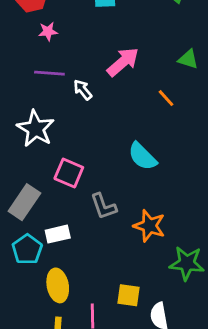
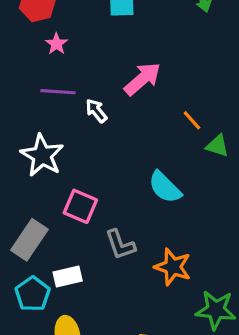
pink star: (48, 31) -> (56, 44), turned -30
green triangle: (188, 59) -> (217, 146), moved

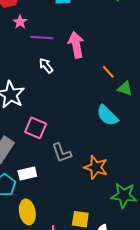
pink arrow: (143, 79) -> (76, 45), turned -60
purple line: (58, 92) -> (42, 38), moved
cyan semicircle: (165, 187) -> (107, 115), moved

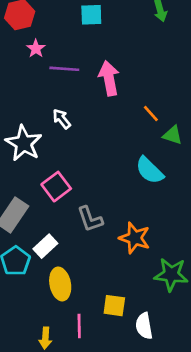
white arrow: (46, 66) -> (62, 119), moved
pink square: (36, 128) -> (56, 187), turned 30
white rectangle: (27, 174) -> (45, 246), turned -30
yellow ellipse: (27, 212) -> (60, 284), moved

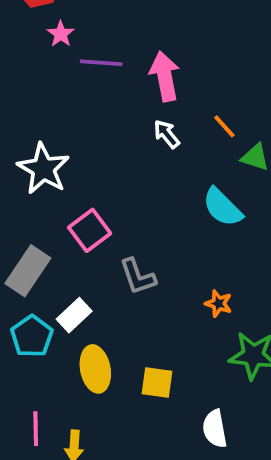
white arrow: (62, 119) -> (167, 134), moved
orange star: (135, 238) -> (219, 304), moved, size x0.6
yellow square: (114, 306) -> (157, 382), moved
pink line: (79, 326) -> (36, 429), moved

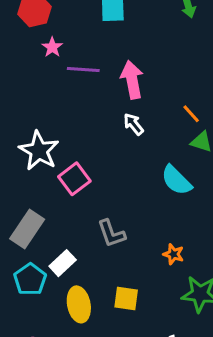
orange line: (224, 126) -> (191, 114), moved
pink square: (90, 230) -> (74, 179), moved
yellow square: (157, 382) -> (126, 299), moved

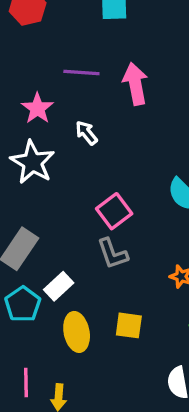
pink star: (52, 47) -> (37, 108), moved, size x1.4
white arrow: (134, 124) -> (86, 133), moved
pink square: (74, 179) -> (114, 211), moved

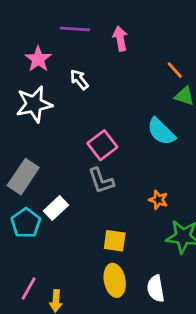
pink arrow: (135, 84) -> (120, 39), size x0.7
white star: (33, 162) -> (34, 104), turned 30
yellow ellipse: (77, 332) -> (115, 280), moved
pink line: (26, 383) -> (29, 289), turned 30

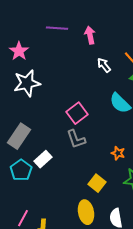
pink star: (38, 59) -> (19, 51), moved
white arrow: (79, 80) -> (104, 65), moved
yellow square: (115, 241) -> (97, 183), moved, turned 30

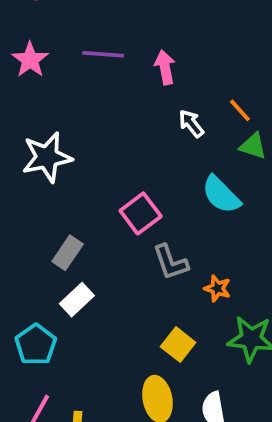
pink star: (19, 51) -> (30, 60), moved
gray rectangle: (19, 136) -> (68, 253), moved, size x0.7
gray L-shape: (76, 139) -> (171, 262), moved
cyan pentagon: (21, 170) -> (36, 345), moved

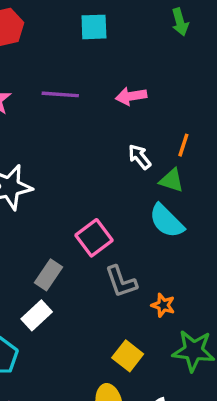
pink arrow: (165, 67) -> (131, 96), moved, turned -88
orange line: (240, 110) -> (183, 145), turned 60
green triangle: (253, 146) -> (172, 180), moved
gray rectangle: (68, 253) -> (48, 275), moved

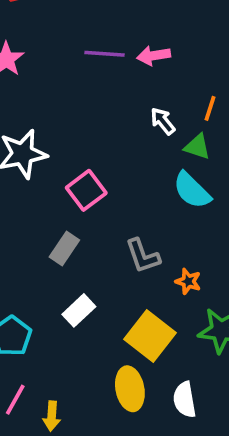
purple line: (60, 94) -> (104, 54), moved
pink square: (94, 238) -> (86, 190), moved
white rectangle: (37, 315) -> (79, 310), moved
yellow square: (128, 356) -> (150, 336), size x1.5

